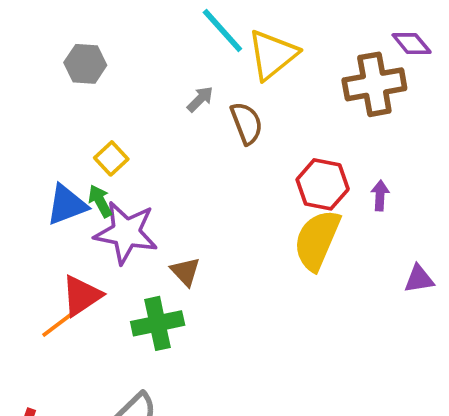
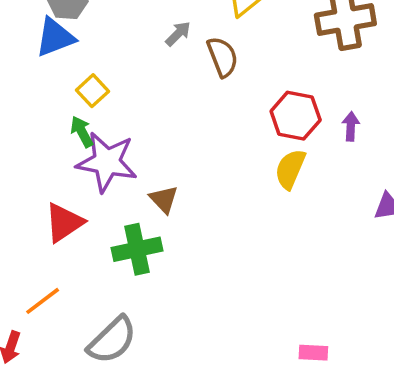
blue triangle: (67, 205) -> (55, 37), moved
yellow semicircle: (317, 240) -> (290, 169), size x0.7
orange line: (59, 323) -> (43, 301), moved

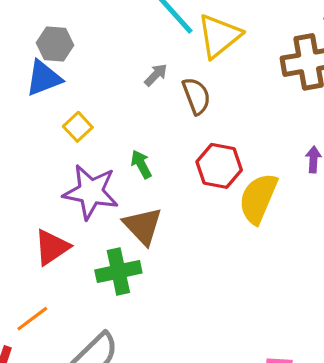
red hexagon: (296, 116) -> (219, 166), moved
green arrow: (82, 132) -> (141, 164), moved
yellow semicircle: (290, 169) -> (258, 198), size x1.4
brown triangle: (164, 199) -> (143, 226), size x1.5

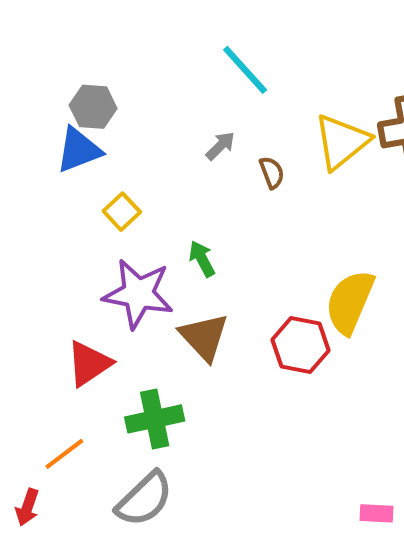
yellow triangle: (219, 36) -> (342, 142), moved
brown semicircle: (196, 96) -> (272, 173), size x0.7
red hexagon: (219, 166) -> (301, 345), moved
green cross: (118, 271) -> (155, 419), moved

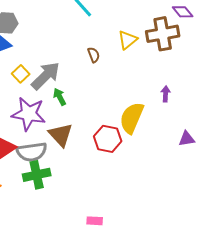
yellow triangle: (342, 142) -> (128, 40), size x0.7
gray arrow: (220, 146) -> (46, 76), moved, size x2.0
gray semicircle: (144, 499) -> (32, 152), moved, turned 36
pink rectangle: (376, 513) -> (95, 221), moved

